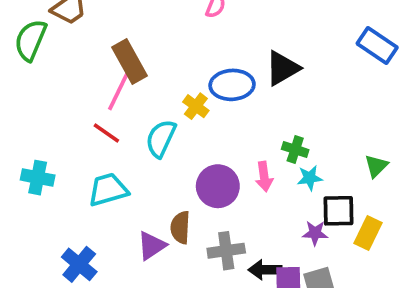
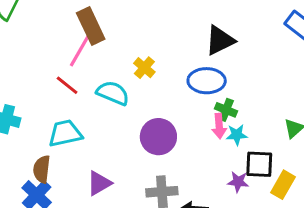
blue ellipse: (232, 85) -> (207, 81), moved
cyan semicircle: (161, 138) -> (113, 93), turned 84
pink arrow: (264, 177) -> (219, 126), moved
brown semicircle: (180, 227) -> (42, 169), moved

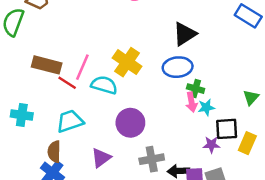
brown rectangle: (91, 26) -> (47, 65), moved, turned -44
pink line: (79, 51) -> (82, 67), moved
yellow cross: (144, 68) -> (127, 62), size x1.6
purple circle: (158, 137) -> (130, 123), moved

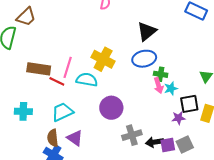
purple triangle: (101, 158) -> (75, 138), moved, turned -42

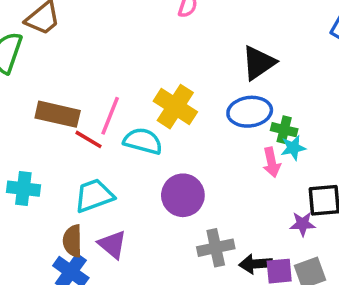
green cross: (161, 74) -> (284, 130), moved
cyan star: (171, 88) -> (293, 148), moved

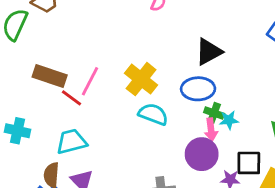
green cross: (284, 130) -> (214, 113), moved
cyan semicircle: (143, 141) -> (153, 114), moved
purple circle: (183, 195) -> (202, 154), moved

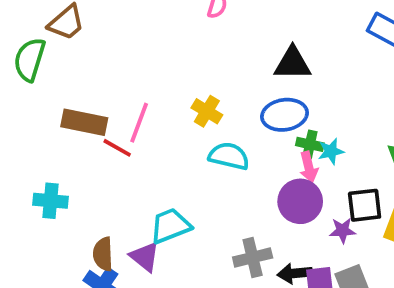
black triangle: (209, 52) -> (293, 63), turned 36
yellow cross: (141, 79) -> (207, 111), size x0.7
cyan trapezoid: (72, 142) -> (170, 226), moved

